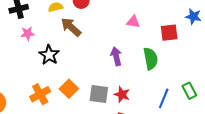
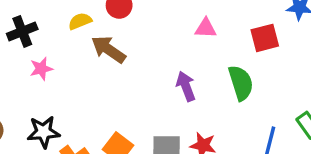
black star: (49, 55) -> (44, 132), moved, turned -30

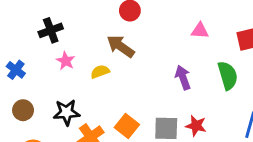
yellow semicircle: (80, 21) -> (100, 72), moved
pink star: (41, 69) -> (66, 61), turned -30

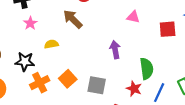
yellow semicircle: (100, 72) -> (51, 44), moved
green semicircle: (228, 76) -> (147, 69), moved
red star: (196, 126) -> (134, 89), moved

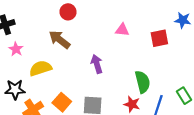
yellow semicircle: (51, 44) -> (40, 68), size x1.5
purple arrow: (115, 50) -> (97, 64), moved

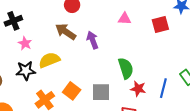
purple arrow: (97, 64) -> (93, 40), moved
green semicircle: (142, 82) -> (126, 68), moved
black star: (15, 90) -> (26, 71), moved

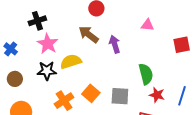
red square: (160, 25) -> (182, 45), moved
pink star: (25, 43) -> (48, 44), size x1.5

